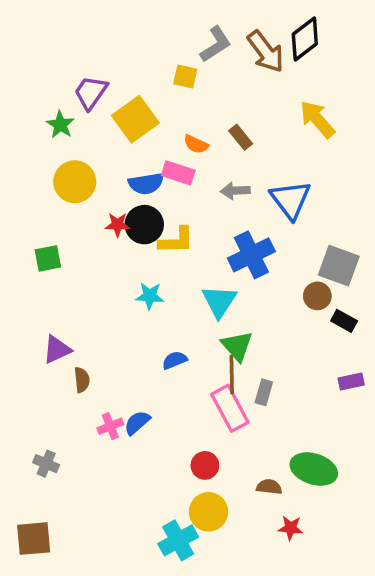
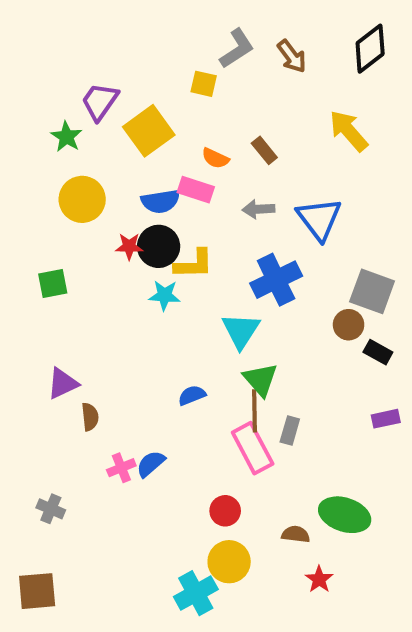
black diamond: (305, 39) -> (370, 49), moved
brown arrow: (266, 52) -> (292, 56), size x0.7
cyan star: (150, 296) -> (164, 295), moved
red star: (291, 528) -> (319, 579), turned 30

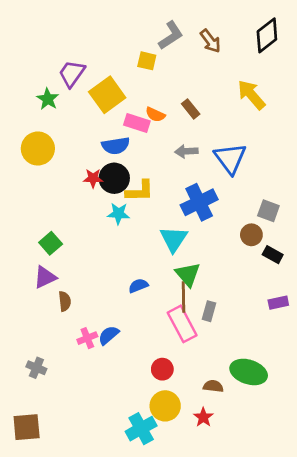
pink rectangle: (196, 190) -> (137, 123), moved
yellow circle: (82, 199) -> (38, 149), moved
green square: (53, 284) -> (51, 243), moved, turned -30
gray square: (372, 291) -> (268, 211), size x0.7
red star: (319, 579) -> (203, 417), moved

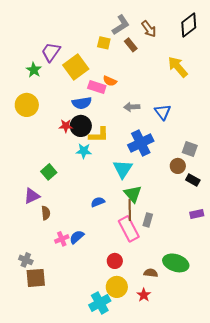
brown rectangle: (191, 109) -> (131, 45), moved
blue triangle: (230, 158) -> (163, 112), size x0.7
green square: (51, 243) -> (49, 172), moved
brown square: (27, 427) -> (36, 278), moved

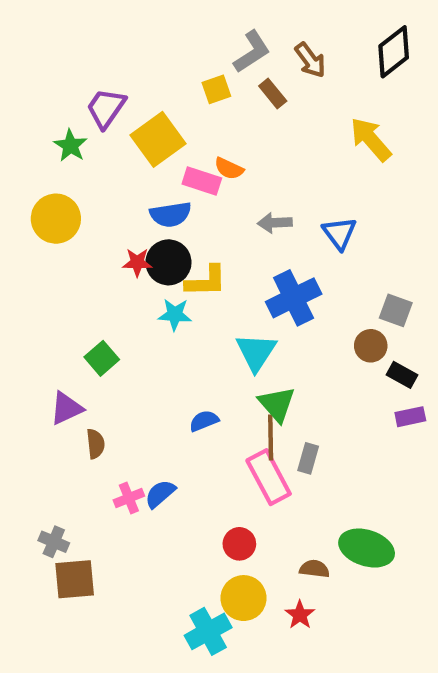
yellow square: (104, 43) -> (216, 89), turned -32
purple rectangle: (197, 214) -> (410, 417), moved

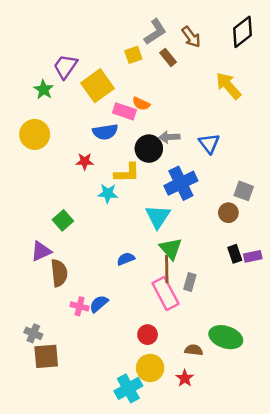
black circle: (168, 262) -> (149, 149), moved
black rectangle: (402, 375) -> (235, 254), moved, turned 42
brown semicircle: (96, 444) -> (59, 273), size x1.5
pink cross: (129, 498) -> (80, 306), turned 36

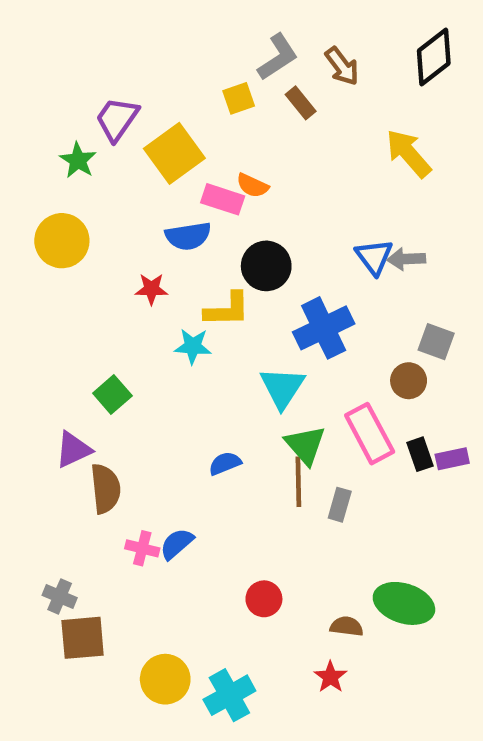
gray arrow: (169, 137) -> (406, 259), moved
pink rectangle: (165, 294) -> (370, 434), moved
yellow circle: (150, 368) -> (165, 679), moved

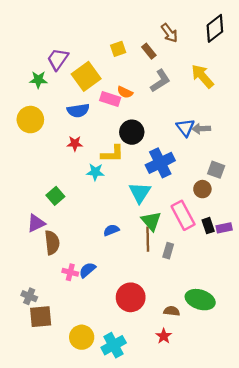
gray L-shape: (278, 57) -> (160, 81), moved
green star: (78, 160) -> (38, 80), turned -30
blue semicircle: (188, 236) -> (78, 110), moved
red circle: (264, 599) -> (131, 297), size x1.6

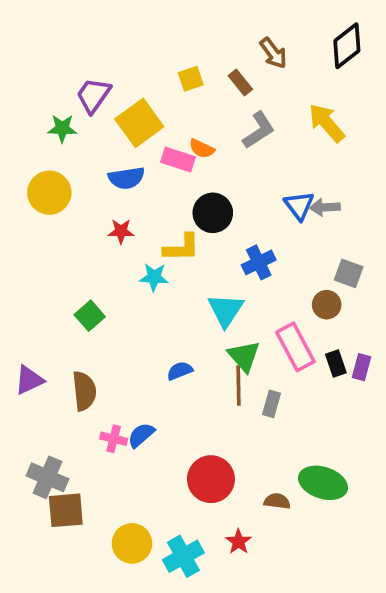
blue cross: (160, 163) -> (259, 262), size x0.7
purple triangle: (36, 223) -> (29, 380), moved
purple rectangle: (224, 228) -> (362, 367), turned -63
gray cross: (29, 296) -> (47, 477), size x1.5
red star: (164, 336) -> (238, 542), moved

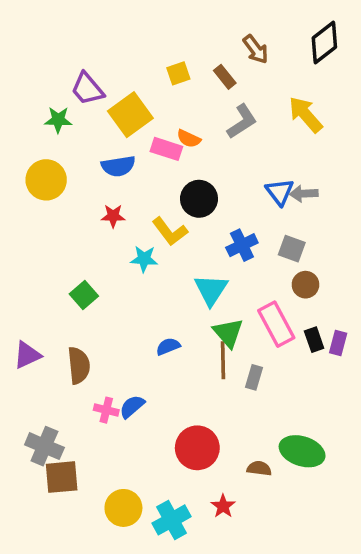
purple trapezoid: (93, 95) -> (87, 89), turned -75
yellow L-shape: (182, 248) -> (170, 231), turned 54
gray square: (349, 273) -> (292, 249), moved

